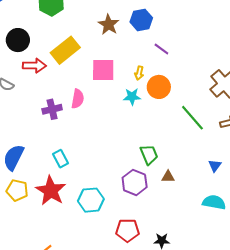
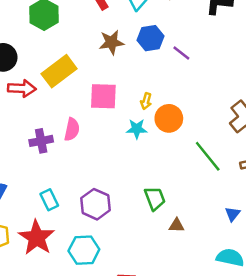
brown star: (109, 25) -> (111, 42), turned 30
purple line: (161, 49) -> (181, 53), moved
purple hexagon: (135, 182) -> (96, 204), moved

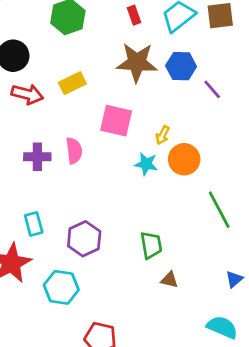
brown star: (111, 42) -> (137, 62), size x1.4
yellow rectangle: (59, 71) -> (72, 83), size x0.7
pink semicircle: (72, 129) -> (74, 151), turned -30

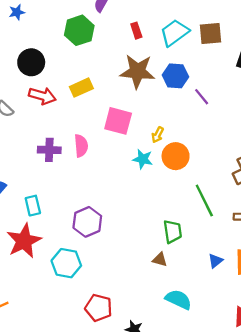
cyan rectangle: (34, 224) -> (33, 206), moved
green trapezoid: (151, 245) -> (173, 232), moved
cyan semicircle: (222, 327) -> (178, 299), moved

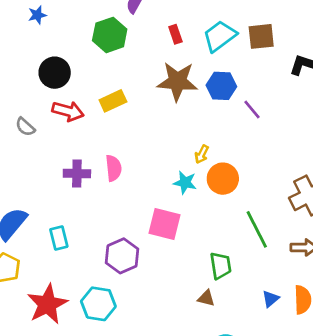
pink square: (118, 121) -> (165, 224), moved
red star: (24, 241) -> (47, 304), moved

